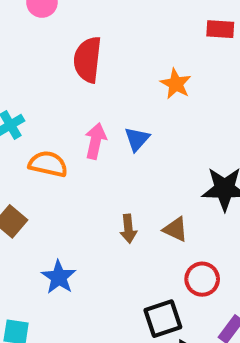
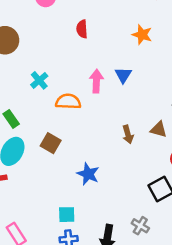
red semicircle: (88, 60) -> (82, 29), size x0.6

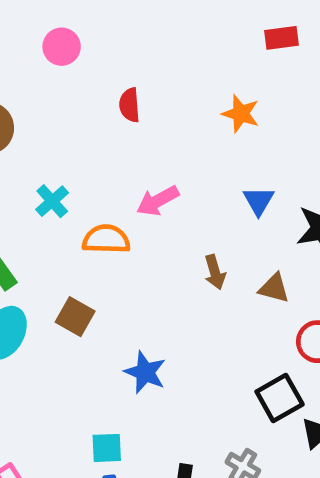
blue triangle: (123, 75) -> (259, 201), moved
pink arrow: (96, 81) -> (158, 201), turned -120
brown arrow: (128, 134) -> (215, 272), moved

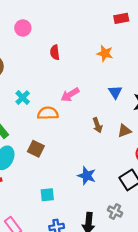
brown triangle: (274, 288) -> (124, 131), turned -32
blue star: (145, 372) -> (87, 176), moved
cyan square: (107, 448) -> (47, 195), moved

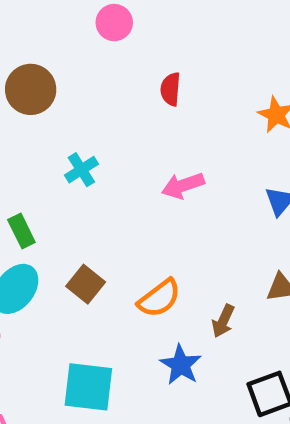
orange semicircle: (48, 113) -> (159, 298), moved, turned 132
brown arrow: (97, 125) -> (223, 321), moved, turned 32
cyan square: (47, 195) -> (88, 387), size x1.6

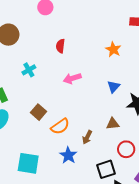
red semicircle: (171, 89) -> (60, 46), moved
brown square: (86, 284) -> (39, 112), moved

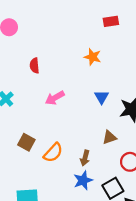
blue star: (68, 155) -> (83, 180), moved, turned 30

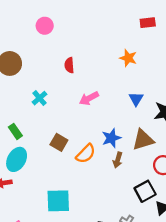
brown triangle: (109, 137) -> (143, 140), size x1.5
blue star: (83, 180) -> (111, 138), moved

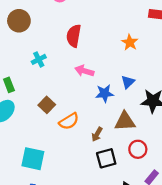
red semicircle: (69, 65) -> (74, 36), size x1.5
pink arrow: (89, 98) -> (84, 71), turned 30
blue star: (111, 138) -> (105, 93), moved
black square: (145, 191) -> (106, 158), moved

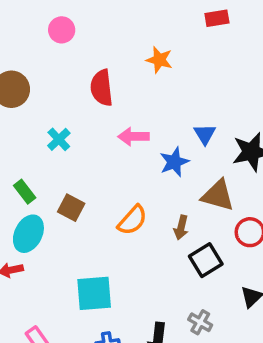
orange star: (130, 42) -> (159, 60), moved
brown square: (47, 105) -> (71, 208), moved
brown triangle: (125, 121) -> (218, 195), turned 35

